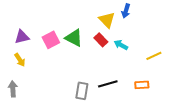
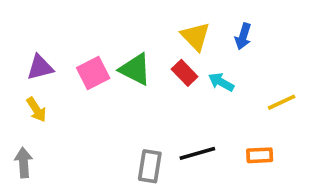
blue arrow: (126, 11) -> (243, 36), moved

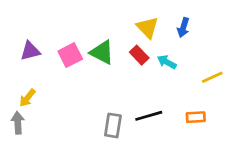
yellow arrow: (36, 110) -> (27, 98), moved, turned 72

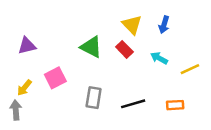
pink square: (70, 55) -> (55, 78), moved
cyan arrow: (167, 62) -> (159, 58), moved
gray rectangle: (113, 125) -> (94, 98), moved

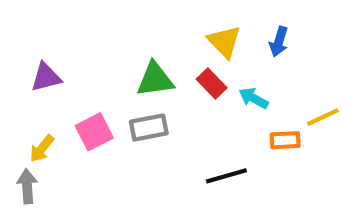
green triangle: (91, 47) -> (155, 79), turned -35
cyan arrow: (159, 58) -> (254, 98), moved
gray rectangle: (94, 98) -> (149, 128), moved, turned 70
orange rectangle: (175, 105) -> (285, 140), moved

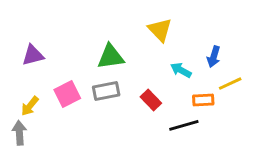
blue arrow: (279, 42) -> (214, 57), moved
red rectangle: (212, 84) -> (151, 100), moved
black line: (226, 176) -> (184, 125), moved

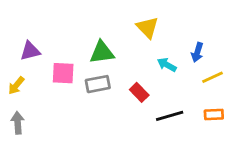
pink square: (67, 94) -> (63, 73), moved, turned 30
orange rectangle: (203, 100) -> (214, 114), moved
yellow arrow: (30, 106) -> (16, 85), moved

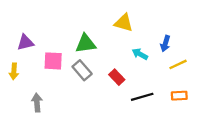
yellow triangle: (147, 27) -> (124, 23), turned -30
gray rectangle: (98, 84) -> (82, 70), turned 60
yellow arrow: (16, 85) -> (14, 71), turned -35
gray arrow: (18, 123) -> (37, 103), moved

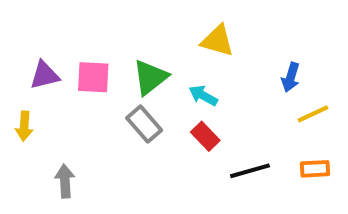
green triangle: (86, 44) -> (150, 77), turned -30
cyan arrow: (140, 54) -> (203, 96), moved
pink square: (53, 61) -> (93, 77), moved

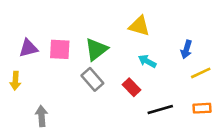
cyan arrow: (203, 96) -> (147, 61), moved

